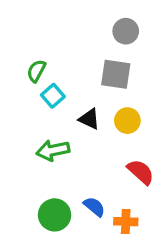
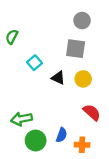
green semicircle: (36, 71) -> (12, 37), moved
green arrow: (53, 150) -> (22, 119), moved
blue semicircle: (94, 207) -> (62, 135), turned 72

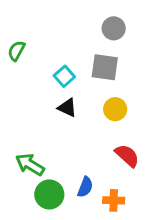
cyan square: (35, 63) -> (64, 76), moved
black triangle: (58, 78) -> (67, 108), moved
green arrow: (22, 119) -> (30, 165), turned 42

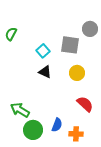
gray circle: (114, 28) -> (90, 29), moved

